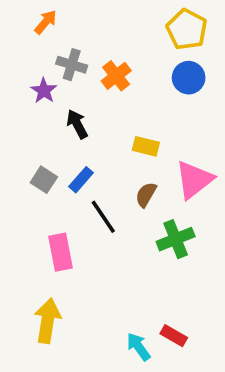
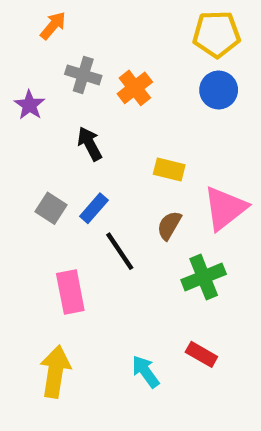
yellow pentagon: (187, 29) -> (216, 34), turned -30
purple star: (44, 91) -> (29, 105), moved
red rectangle: (174, 336) -> (201, 354), moved
cyan arrow: (138, 347) -> (146, 372), moved

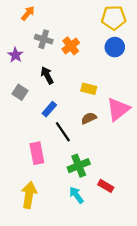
gray square: (51, 208) -> (20, 92), moved
brown semicircle: (169, 225) -> (89, 118), turned 35
green cross: (204, 277) -> (79, 166), moved

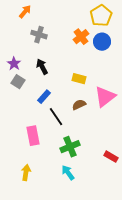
yellow pentagon: (114, 18) -> (101, 16), turned -30
orange cross: (71, 46) -> (81, 37), moved
purple star: (15, 55) -> (14, 64), moved
red rectangle: (106, 186) -> (111, 157), moved
yellow arrow: (29, 195) -> (26, 173), size x0.7

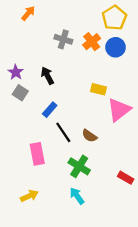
gray cross: (39, 35) -> (63, 39), moved
yellow rectangle: (79, 79) -> (98, 89), moved
brown semicircle: (79, 105) -> (89, 136), moved, turned -120
green cross: (70, 147) -> (79, 166), turned -36
yellow arrow: (26, 173) -> (29, 196), turned 56

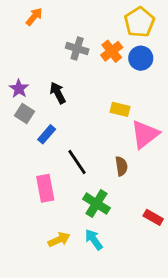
blue rectangle: (50, 110) -> (47, 134), moved
brown semicircle: (89, 136) -> (121, 166), moved, turned -133
yellow arrow: (29, 196) -> (59, 240), moved

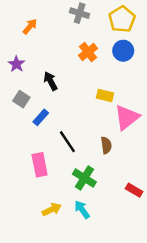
orange arrow: (34, 17) -> (30, 26), moved
gray cross: (77, 48) -> (80, 13), moved
orange cross: (112, 51) -> (88, 52), moved
purple star: (19, 89) -> (17, 64), moved

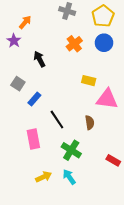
purple star: (17, 64) -> (14, 41), moved
black arrow: (50, 81) -> (39, 59), moved
pink triangle: (127, 117) -> (107, 99), turned 45

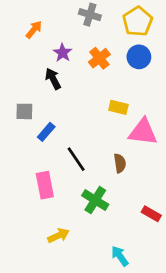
purple star: (14, 41) -> (63, 53), moved
gray square: (18, 84) -> (24, 111), turned -32
cyan arrow: (69, 177) -> (120, 256), moved

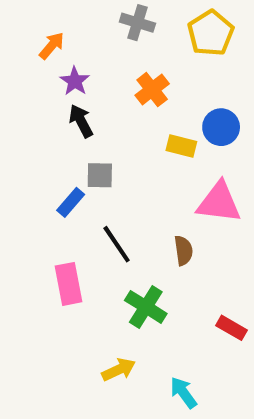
purple star: (63, 53) -> (75, 81), moved
blue circle: (139, 57) -> (221, 127), moved
yellow rectangle: (118, 107) -> (181, 146), moved
gray square: (24, 111) -> (100, 175), moved
yellow arrow: (58, 236) -> (119, 370), moved

